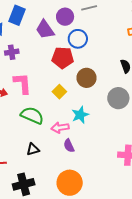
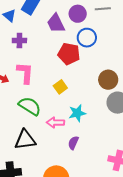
brown circle: (86, 78) -> (108, 80), moved
purple semicircle: (69, 146) -> (73, 143), moved, turned 40
black triangle: (33, 149) -> (25, 140), size x1.6

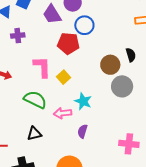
pink L-shape: (25, 73) -> (42, 67), moved
cyan star: (77, 113) -> (83, 101), turned -30
black triangle: (25, 140) -> (34, 134), size x0.7

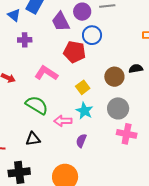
black semicircle: (131, 55) -> (136, 69), turned -88
pink L-shape: (42, 67) -> (46, 73), turned -60
yellow square: (64, 77) -> (83, 87), moved
gray circle: (122, 86) -> (118, 108), moved
pink cross: (129, 144) -> (127, 134), moved

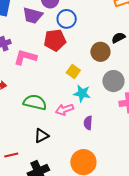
purple trapezoid: (61, 22) -> (33, 15), turned -30
pink L-shape: (46, 73) -> (25, 57), moved

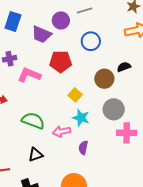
blue circle: (67, 19) -> (91, 41), moved

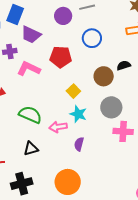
purple trapezoid: (41, 34) -> (31, 35), moved

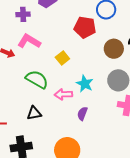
red pentagon: (61, 57) -> (85, 27), moved
pink L-shape: (29, 69) -> (29, 41), moved
yellow square: (73, 91) -> (62, 58), moved

